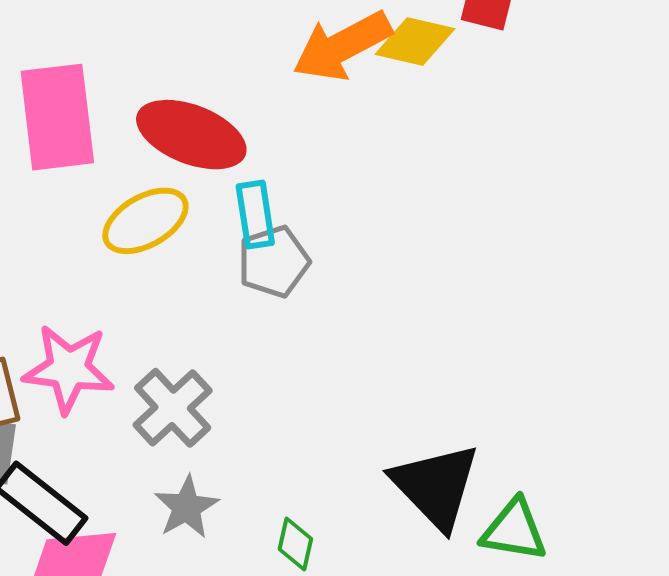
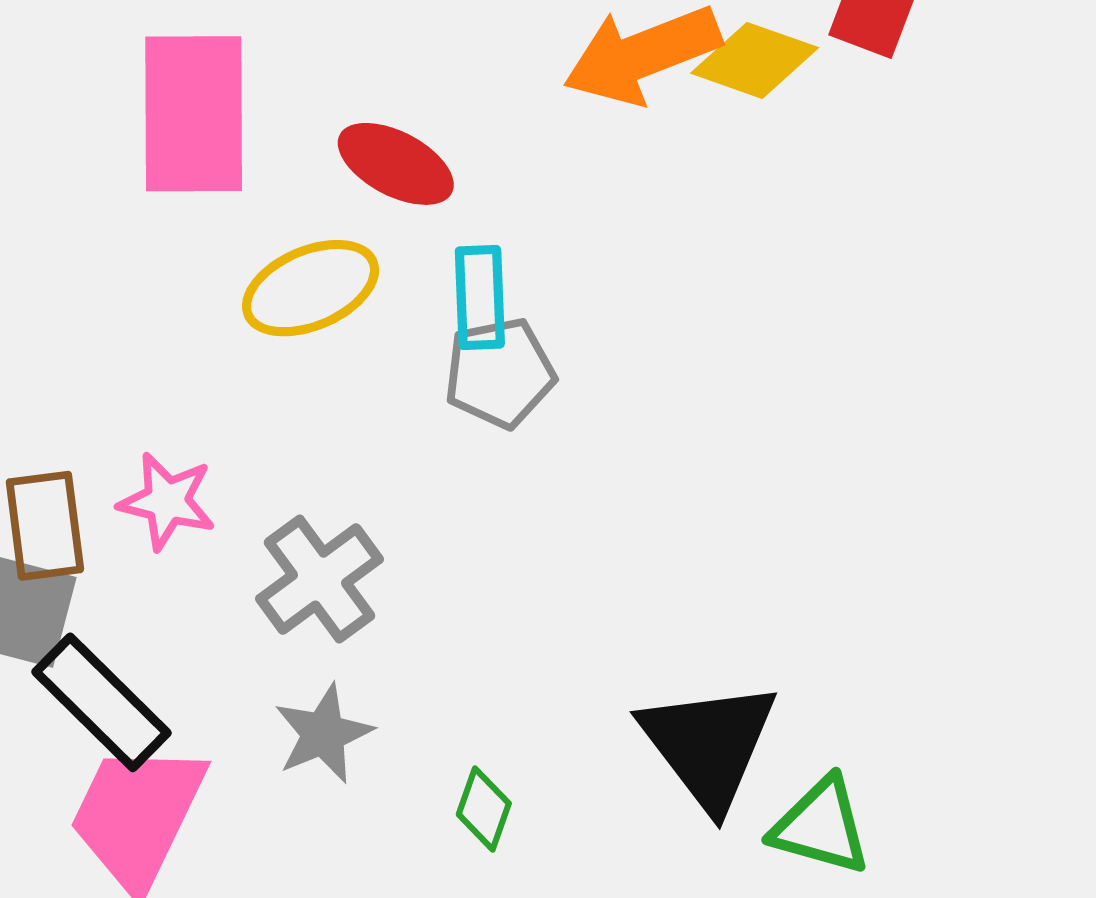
red ellipse: (191, 135) -> (396, 164), size x0.7
pink star: (69, 369) -> (167, 501), size x0.7

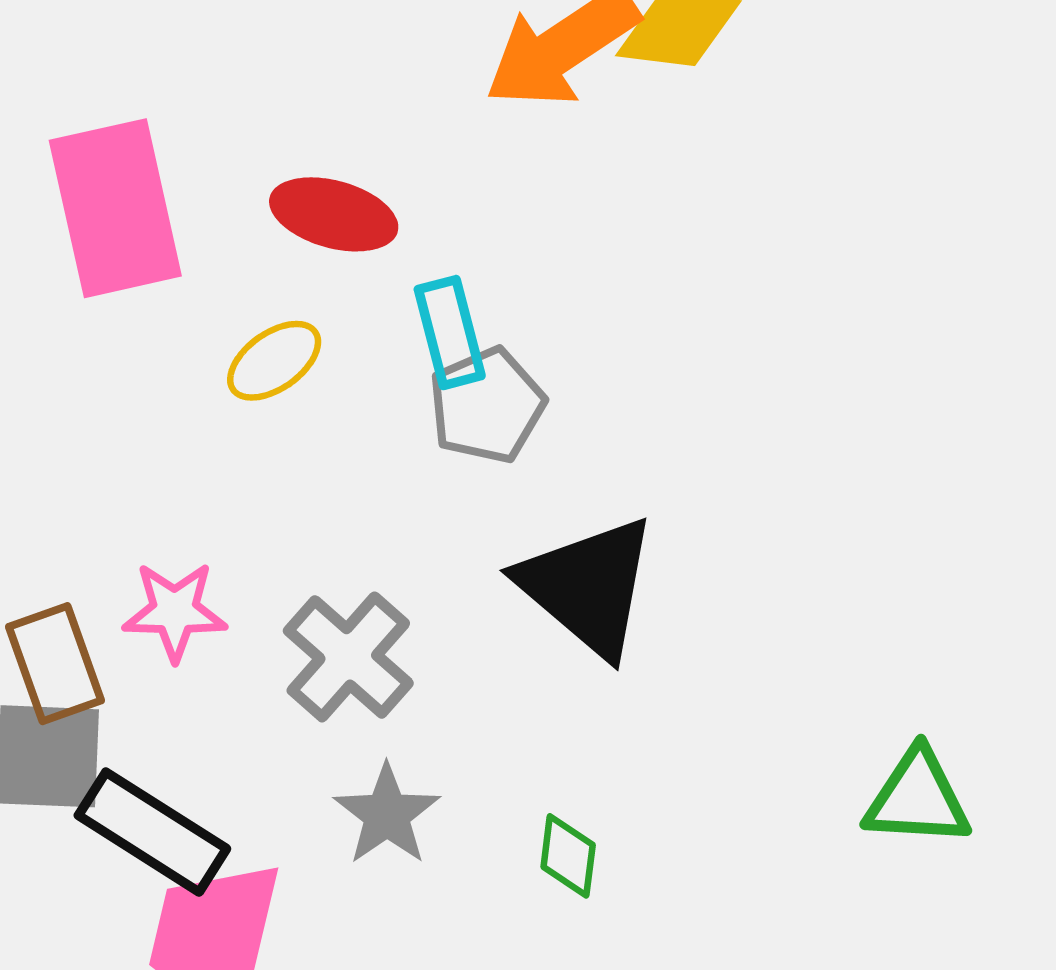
yellow ellipse: (311, 288) -> (274, 361), size x0.7
black triangle: (709, 745) -> (588, 586), moved

